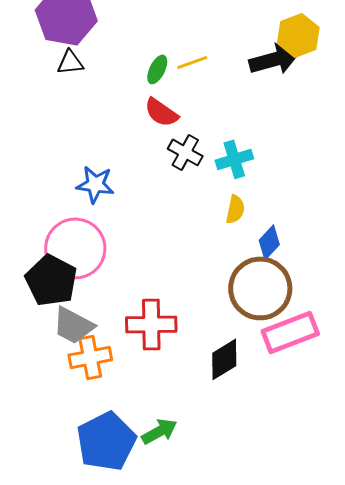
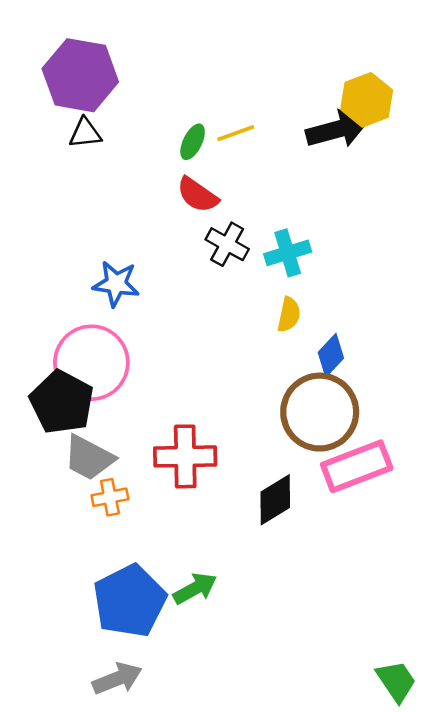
orange cross: (90, 357) -> (110, 497), size x0.7

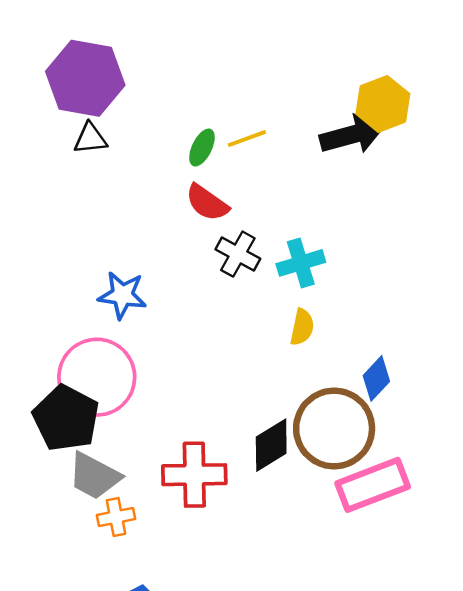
blue diamond: (331, 355) -> (376, 378), moved
black diamond: (275, 500) -> (271, 445), moved

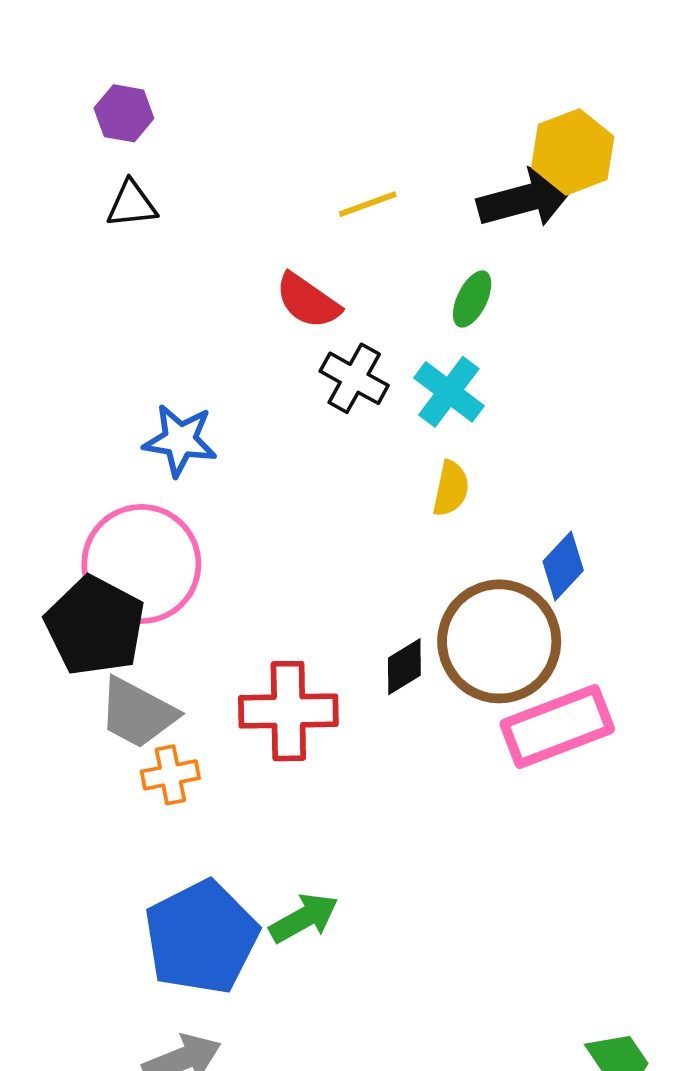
purple hexagon: (85, 78) -> (124, 113), size x0.5
green ellipse: (202, 148) -> (472, 299), moved
cyan cross: (301, 263) -> (449, 392), turned -36
black diamond: (271, 445) -> (404, 667), size x0.7

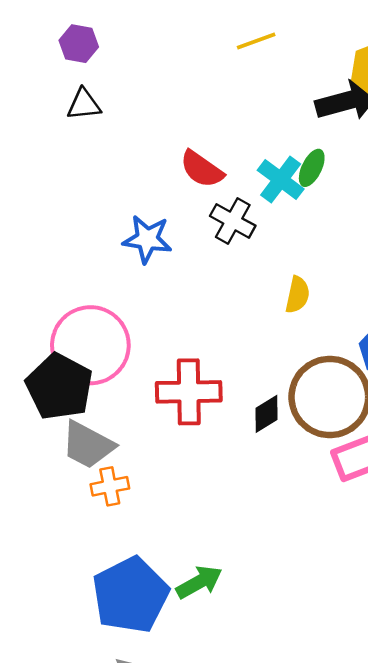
yellow line: (368, 204) -> (256, 41), moved
cyan cross: (449, 392) -> (281, 180), moved
blue star: (180, 440) -> (147, 239), moved
red cross: (288, 711) -> (189, 392), moved

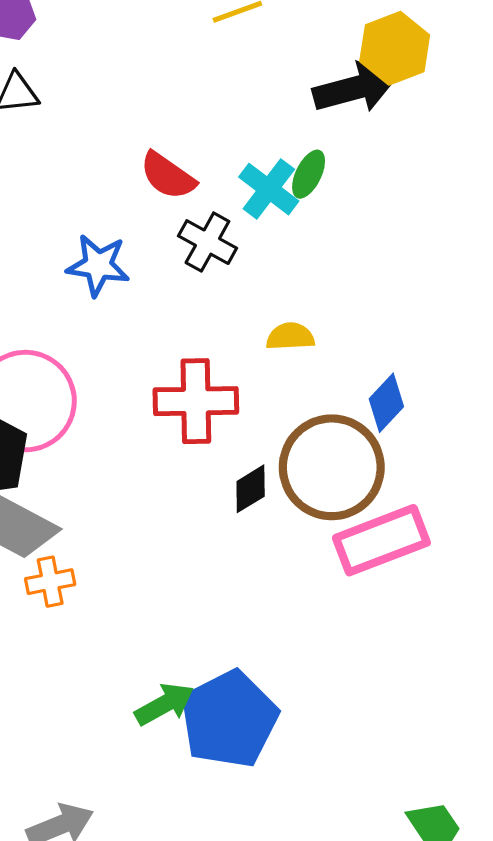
yellow semicircle: (297, 295) -> (290, 336), turned -105
red cross: (189, 392) -> (196, 401), moved
blue pentagon: (131, 595) -> (229, 719), moved

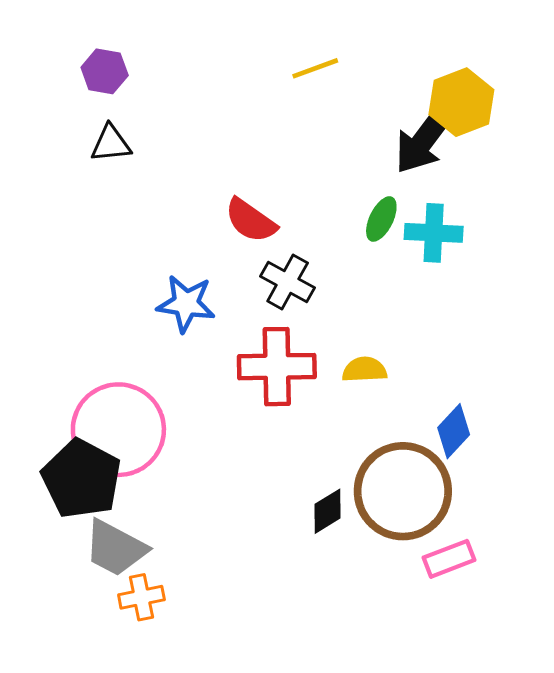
black arrow: (355, 88) -> (424, 139), turned 142
cyan cross: (269, 189) -> (434, 233), moved, turned -34
red cross: (196, 401) -> (277, 367), moved
pink rectangle: (381, 540) -> (449, 559), size x0.6

